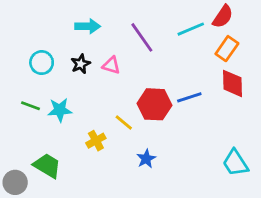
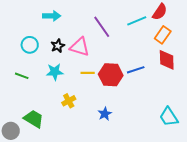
cyan arrow: (88, 26) -> (52, 16), moved
pink triangle: (111, 65) -> (80, 47), size x1.5
cyan star: (60, 110) -> (55, 72), moved
yellow line: (124, 122) -> (88, 73), moved, turned -40

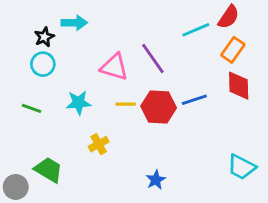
purple line: (102, 27) -> (153, 58), moved
black star: (58, 46) -> (44, 37), moved
blue star: (105, 114) -> (156, 180), moved
cyan trapezoid: (169, 117) -> (241, 167), turned -30

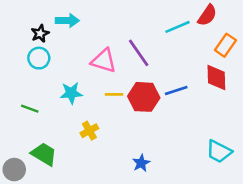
orange rectangle: (233, 50) -> (225, 45), moved
green line: (31, 108) -> (30, 109), moved

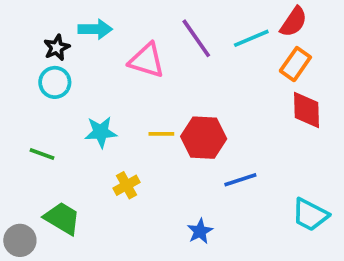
orange rectangle: (225, 45) -> (295, 64), moved
purple line: (139, 53) -> (196, 38), moved
pink triangle: (104, 61) -> (147, 60), moved
blue line: (176, 90) -> (240, 180), moved

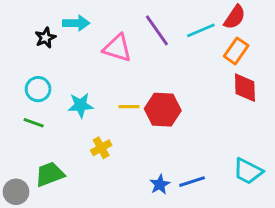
cyan circle: (55, 82) -> (38, 89), moved
blue line: (240, 180) -> (192, 182), moved
green trapezoid: (62, 218) -> (50, 174), turned -52

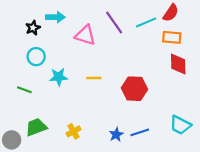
orange rectangle: (236, 51) -> (172, 37), turned 60
cyan circle: (38, 89) -> (36, 57), moved
red hexagon: (163, 110) -> (134, 89), moved
yellow cross: (101, 148) -> (74, 131), moved

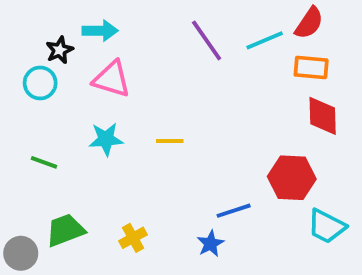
pink triangle: (85, 35) -> (112, 79), moved
cyan circle: (36, 57) -> (40, 83), moved
red hexagon: (134, 89) -> (292, 178), moved
blue line: (140, 132) -> (234, 211), moved

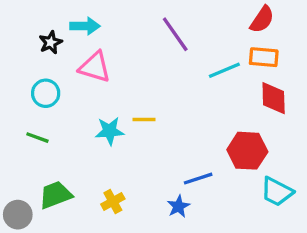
cyan line: (265, 40) -> (224, 70), moved
cyan circle: (40, 83) -> (46, 93), moved
cyan star: (106, 139) -> (110, 131), moved

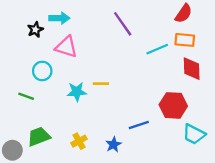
cyan circle: (46, 93) -> (42, 71), moved
blue star: (178, 206) -> (113, 145), moved

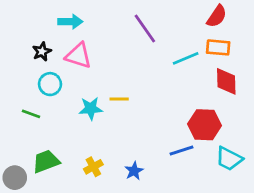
black star: (35, 30) -> (42, 52), moved
blue line: (139, 125) -> (182, 151), moved

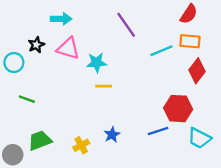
red diamond: (226, 81) -> (197, 71), turned 40
cyan circle: (50, 84) -> (14, 63), moved
cyan star: (91, 108) -> (97, 63), moved
blue star: (134, 171) -> (112, 135), moved

